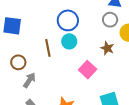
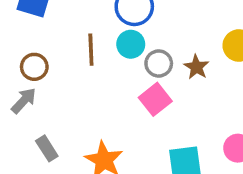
gray circle: (110, 20) -> (159, 63), moved
gray arrow: (29, 80) -> (24, 101), moved

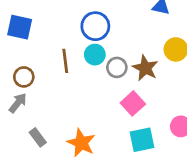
brown star: (196, 67) -> (145, 68), size x1.4
pink square: (155, 99) -> (133, 103), moved

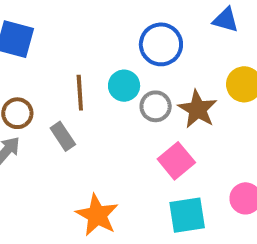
blue circle: (95, 26) -> (161, 44), moved
gray rectangle: (38, 137) -> (63, 136), moved

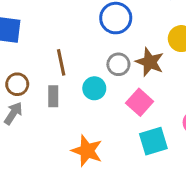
cyan circle: (124, 86) -> (94, 88), moved
gray rectangle: (63, 136) -> (53, 96), turned 42

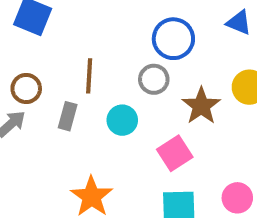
gray circle: (118, 64) -> (154, 79), moved

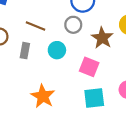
brown line: (89, 76) -> (35, 26), turned -66
pink square: (175, 153) -> (89, 67), turned -30

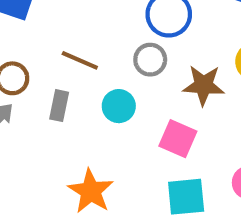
brown star: (102, 38) -> (204, 85), turned -30

